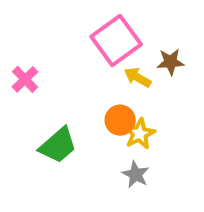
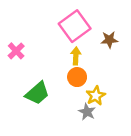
yellow arrow: (138, 77) -> (76, 56), moved, turned 63
yellow star: (139, 134) -> (96, 96), moved

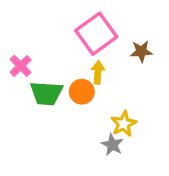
orange circle: (77, 77) -> (82, 92), moved
green trapezoid: (37, 93) -> (46, 93), moved, turned 45

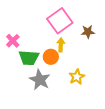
gray star: (112, 145) -> (40, 80), moved, size x1.5

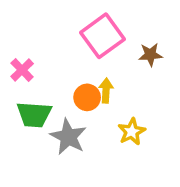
yellow arrow: (61, 45) -> (106, 91), moved
green trapezoid: (29, 58) -> (34, 114), moved

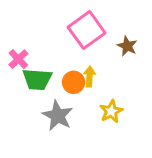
brown star: (150, 55) -> (127, 46), turned 30
green trapezoid: (34, 114) -> (37, 79), moved

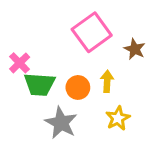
yellow arrow: (89, 76) -> (107, 81), moved

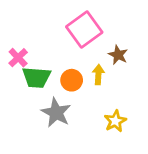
brown star: (135, 49) -> (118, 55), moved
yellow star: (118, 118) -> (115, 121), moved

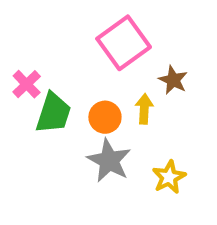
green trapezoid: (36, 77) -> (53, 113), turned -76
gray star: (56, 113) -> (109, 161), moved

